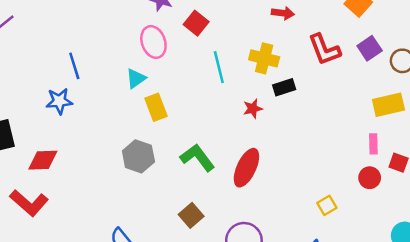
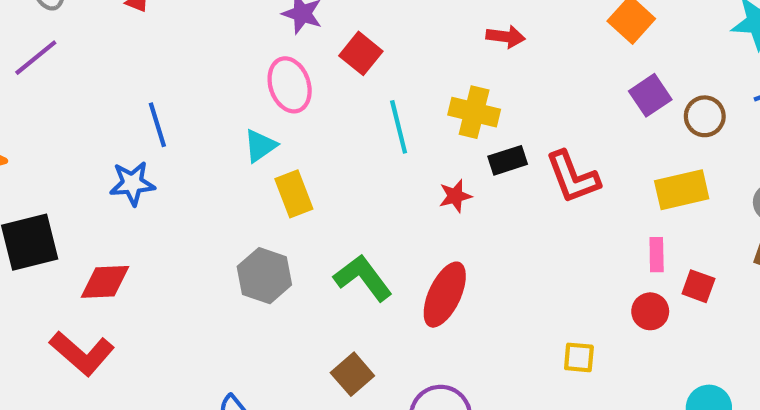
red L-shape: (324, 50) -> (573, 177), moved
yellow square: (327, 205) -> (579, 357), turned 36

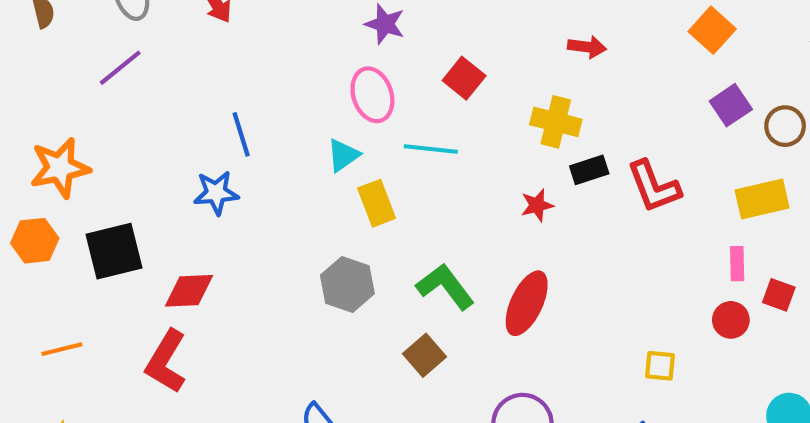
red square: (361, 53) -> (464, 78), moved
cyan line: (399, 127) -> (431, 149), moved, turned -70
red L-shape: (82, 353) -> (166, 362), turned 80
brown square: (352, 374) -> (425, 355), moved

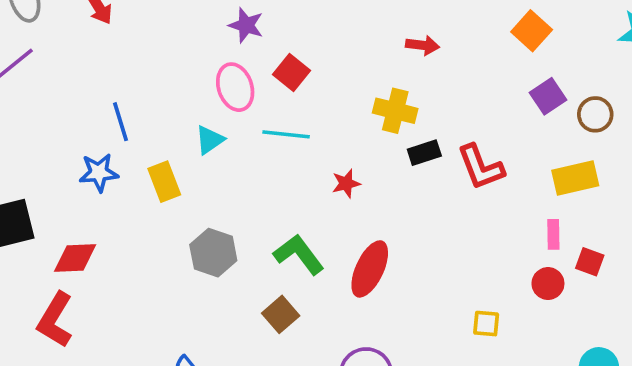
red square: (464, 78) -> (292, 73), moved
yellow rectangle: (377, 203) -> (164, 182), moved
red star: (537, 205) -> (346, 183), moved

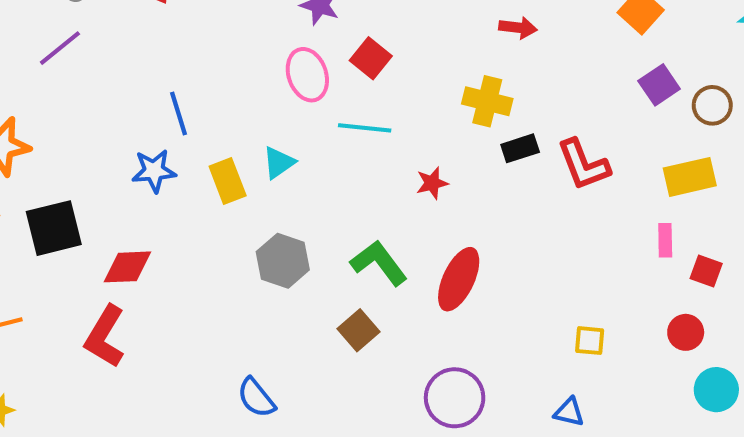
cyan triangle: (210, 140) -> (279, 163), moved
red circle: (548, 284) -> (686, 332), moved

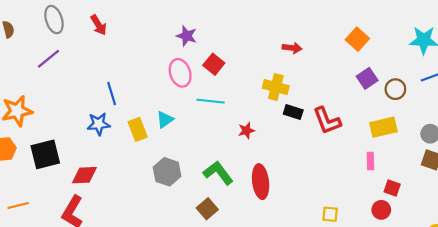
black rectangle: (520, 148) -> (293, 112), turned 36
red square: (706, 271) -> (392, 188), moved
red ellipse: (459, 279) -> (261, 182), turned -32

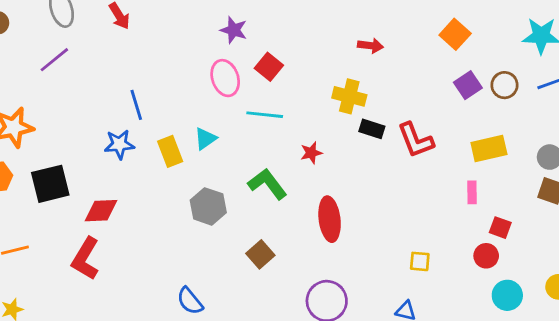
brown circle: (395, 89) -> (504, 85), moved
green L-shape: (218, 173) -> (267, 184), moved

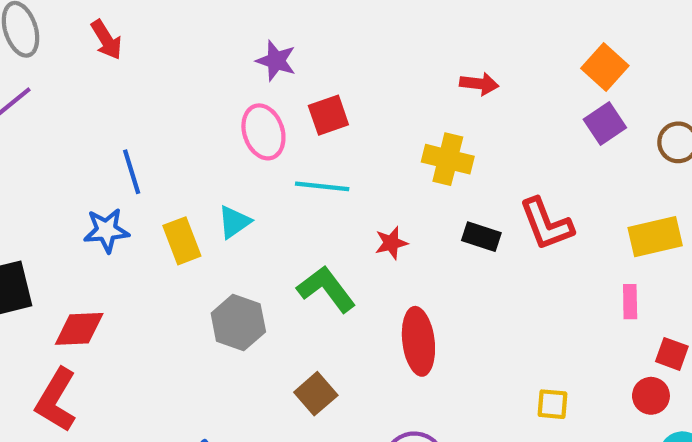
red square: (269, 67) -> (328, 115), turned 32
purple square: (468, 85) -> (605, 124), moved
black rectangle: (372, 129) -> (481, 237), moved

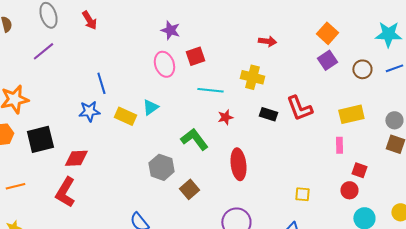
cyan line: (322, 186) -> (210, 90), moved
yellow rectangle: (182, 241) -> (125, 116), turned -45
gray hexagon: (238, 322) -> (161, 167), moved

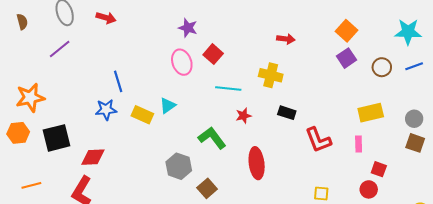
red arrow: (89, 20) -> (106, 18), turned -42
red square: (195, 56) -> (213, 54), turned -30
red L-shape: (299, 108) -> (318, 140), moved

